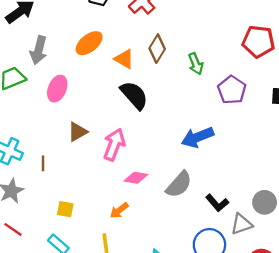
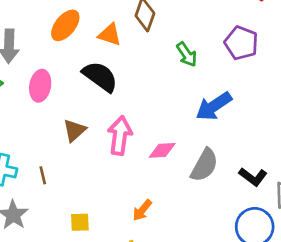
green arrow: (196, 64) -> (187, 54), moved
black semicircle: (134, 95) -> (100, 76), moved
pink diamond: (136, 178) -> (162, 150), moved

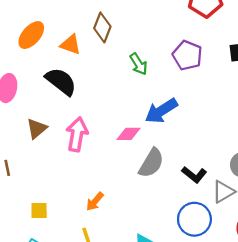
pink diamond: (162, 150) -> (128, 134), moved

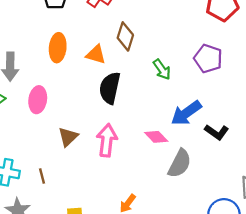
orange ellipse: (31, 35) -> (58, 48), turned -32
black semicircle: (61, 81) -> (110, 88), moved, turned -112
pink diamond: (128, 134) -> (156, 137), turned 50
black L-shape: (194, 175) -> (217, 132), moved

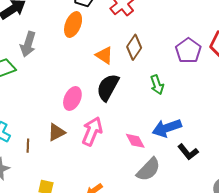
orange ellipse: (58, 48) -> (73, 25), moved
purple pentagon: (208, 58) -> (188, 51), moved
pink ellipse: (38, 100) -> (72, 98), moved
brown triangle: (68, 137) -> (56, 132), moved

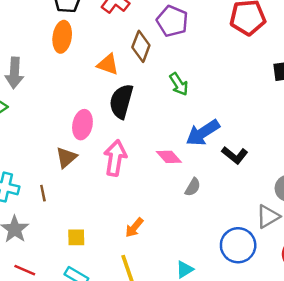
purple pentagon: (188, 51) -> (172, 21), moved
brown triangle: (56, 132) -> (66, 157), moved
gray semicircle: (148, 169) -> (193, 187), size x0.6

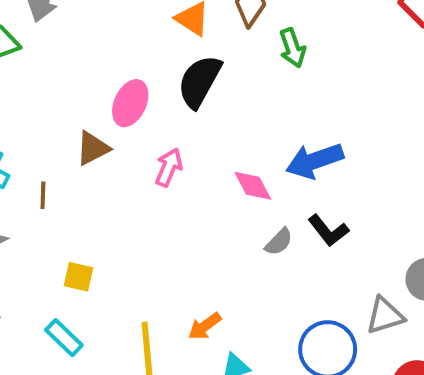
green arrow: (179, 84) -> (292, 48), moved
black L-shape: (235, 155) -> (328, 231), moved
pink arrow: (115, 158) -> (169, 167), size x0.7
orange arrow: (134, 228) -> (205, 326), moved

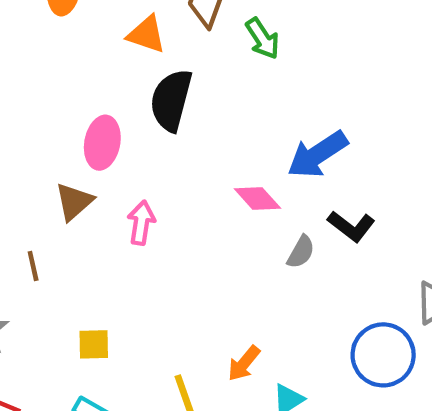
pink arrow: (169, 167) -> (141, 223), moved

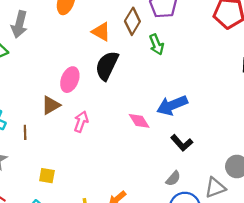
gray semicircle: (301, 252) -> (173, 178), moved

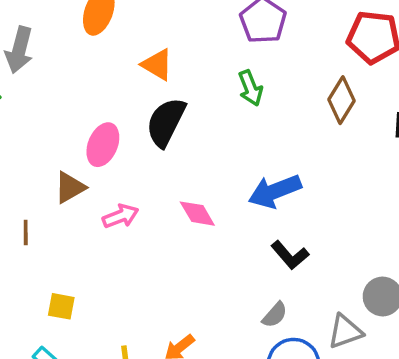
brown diamond: (132, 21) -> (342, 100), moved
pink diamond: (139, 121) -> (197, 214), moved
pink arrow: (81, 122) -> (121, 216), turned 48

